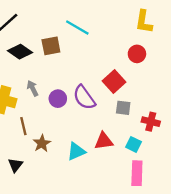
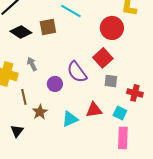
red circle: (137, 54) -> (112, 28), moved, size x1.5
purple circle: (58, 99) -> (55, 84), moved

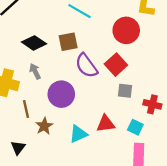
brown square: (48, 27) -> (68, 42), moved
black diamond: (21, 32) -> (34, 43), moved
purple semicircle: (77, 72) -> (86, 66), moved
purple circle: (55, 84) -> (61, 94), size x1.5

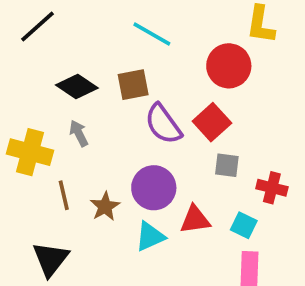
purple circle: (61, 94) -> (154, 188), moved
brown star: (44, 126) -> (105, 207), moved
black triangle: (18, 148) -> (51, 259), size x1.5

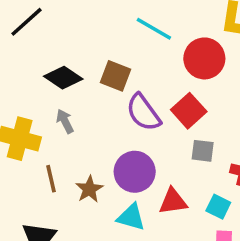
cyan line: (152, 34) -> (154, 29), moved
brown square: (133, 85) -> (115, 76), turned 32
cyan triangle: (150, 237) -> (131, 217), turned 40

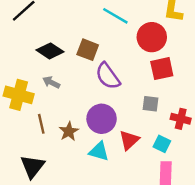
red square: (189, 111) -> (162, 69), moved, turned 30
gray arrow: (65, 121) -> (51, 82), turned -36
red triangle: (173, 201) -> (129, 140), turned -35

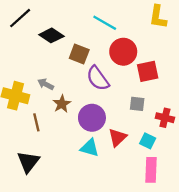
red circle: (152, 37) -> (123, 52), moved
black diamond: (50, 51) -> (51, 35), moved
brown star: (69, 131) -> (62, 104), moved

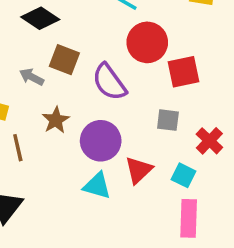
brown square: (79, 54) -> (64, 60), moved
gray arrow: (46, 84) -> (32, 77), moved
red cross: (165, 118) -> (209, 141), turned 30

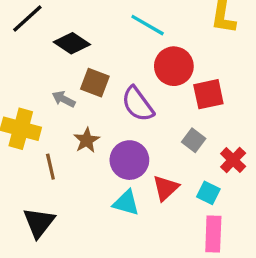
gray square: (168, 120) -> (194, 140), turned 30

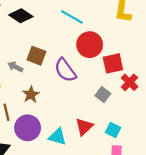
black diamond: (72, 43) -> (21, 16), moved
purple circle: (129, 160) -> (28, 128), moved
red cross: (233, 160) -> (130, 82), moved

